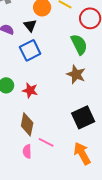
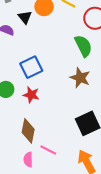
black triangle: (30, 25) -> (25, 17), moved
blue square: (30, 50) -> (31, 67), moved

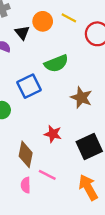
green semicircle: (83, 46) -> (56, 63), moved, turned 95
red star: (31, 95) -> (53, 134), moved

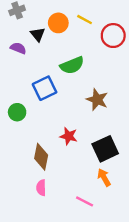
pink line: (47, 175) -> (85, 201), moved
orange arrow: (88, 187) -> (104, 177), moved, size x0.7

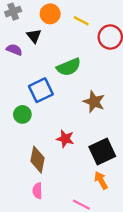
orange circle: (58, 23) -> (50, 14), moved
green circle: (17, 112) -> (22, 114), moved

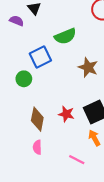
red star: (65, 139) -> (66, 114), moved

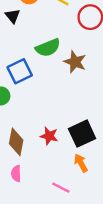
brown star: (88, 67) -> (75, 62), moved

